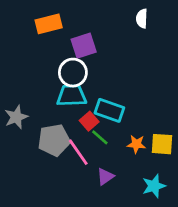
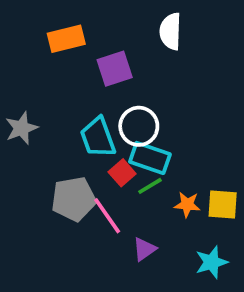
white semicircle: (142, 19) -> (170, 31), moved, size x1.4
white circle: (73, 73) -> (139, 126), moved
cyan trapezoid: (72, 95) -> (98, 137), turned -108
gray star: (16, 117) -> (22, 128), moved
green line: (100, 137) -> (150, 186), moved, turned -72

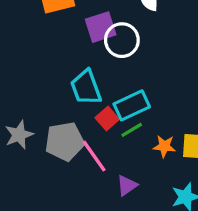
white circle: (139, 126) -> (122, 40), moved
gray star: (22, 128) -> (19, 135), moved
cyan rectangle: (150, 158) -> (132, 105), turned -44

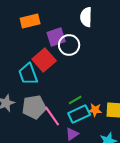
cyan trapezoid: (86, 87) -> (28, 74), moved
cyan rectangle: (132, 105) -> (79, 114), moved
red square: (107, 118) -> (44, 60), moved, size x1.6

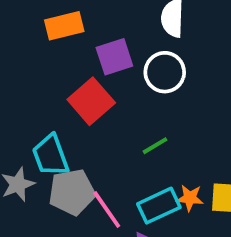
white circle: (69, 45) -> (165, 72), moved
cyan trapezoid: (28, 74) -> (51, 155), moved
green line: (75, 100) -> (155, 146), moved

